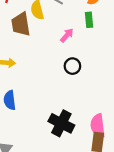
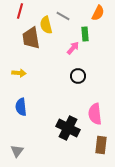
green rectangle: (89, 20) -> (85, 34), moved
pink semicircle: (98, 126) -> (95, 114), moved

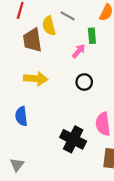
yellow arrow: (19, 73) -> (36, 79), moved, size x1.5

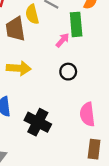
green rectangle: (92, 36) -> (76, 24), size x1.5
black cross: (73, 139) -> (38, 122), moved

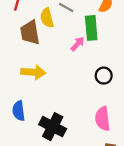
black circle: (68, 72) -> (104, 76), moved

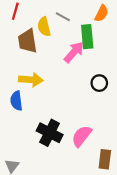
pink arrow: (78, 44) -> (74, 52), size x1.5
blue semicircle: (19, 111) -> (16, 101), moved
pink semicircle: (103, 119) -> (82, 136), moved, turned 45

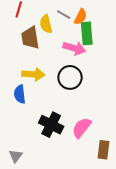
orange semicircle: (102, 13) -> (80, 17), moved
pink arrow: (74, 52) -> (74, 48), turned 65
black circle: (99, 83) -> (70, 77), moved, size x1.5

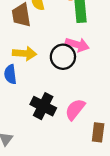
pink arrow: (74, 48) -> (77, 45), moved

